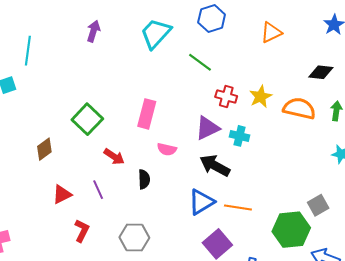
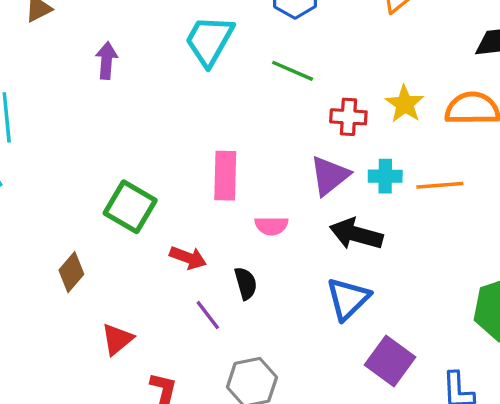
purple line: (98, 190) -> (208, 315), moved
orange line: (238, 207) -> (440, 185), moved

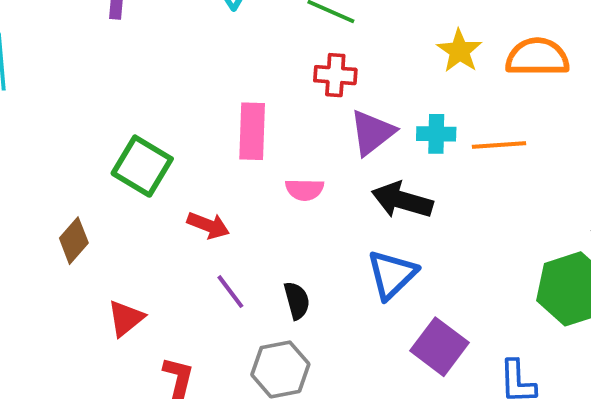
red cross: (348, 117) -> (335, 75), moved
black semicircle: (246, 283) -> (297, 300), moved

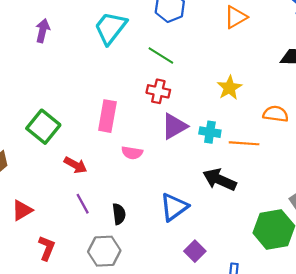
orange semicircle: (537, 57) -> (276, 114), moved, size x0.7
black arrow: (402, 200) -> (220, 180), moved
purple square: (439, 347) -> (195, 251), size x0.7

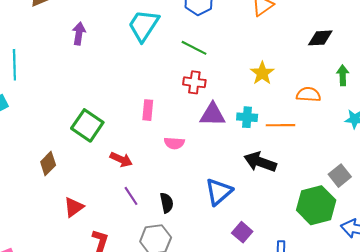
pink rectangle: (107, 116) -> (148, 110), size x0.7
purple triangle: (174, 126) -> (213, 114), turned 36

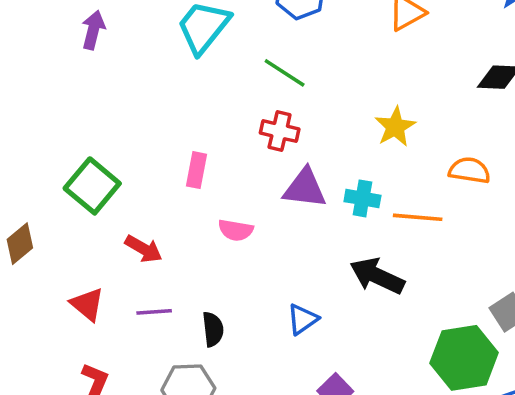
blue triangle: (219, 192) -> (302, 319), size x0.7
purple line: (131, 196) -> (154, 312), turned -66
red triangle: (74, 207) -> (87, 304), moved, turned -50

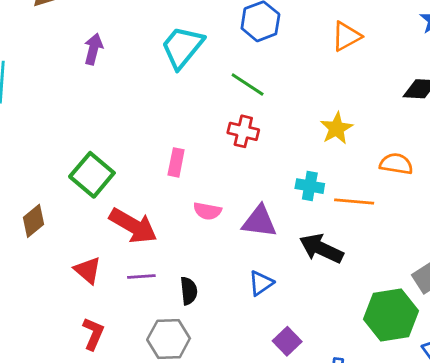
purple triangle: (305, 188) -> (259, 221), moved
red arrow: (144, 249) -> (133, 226), size x1.6

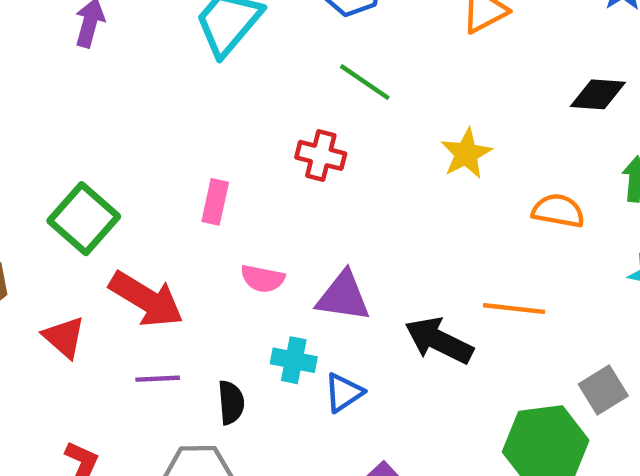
green line: (248, 85) -> (365, 82), moved
cyan cross: (310, 186) -> (294, 360), moved
orange line: (354, 201) -> (514, 309), moved
red triangle: (88, 270) -> (64, 337), moved

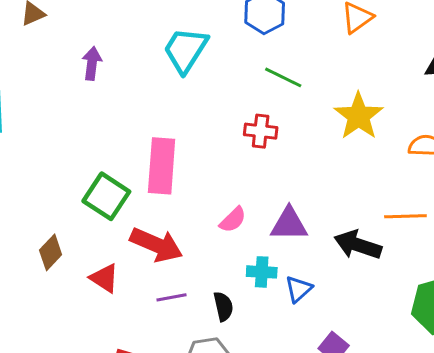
yellow star: (466, 154) -> (359, 116), size x1.4
pink rectangle: (215, 202) -> (162, 166), moved, size x1.8
pink semicircle: (263, 279) -> (233, 220), turned -48

